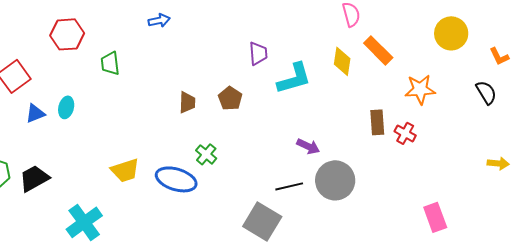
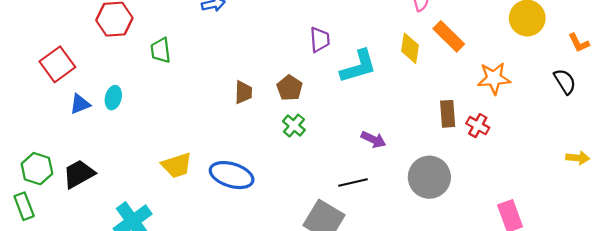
green cross: (206, 154) -> (294, 126), moved
gray circle: (335, 180) -> (429, 177), moved

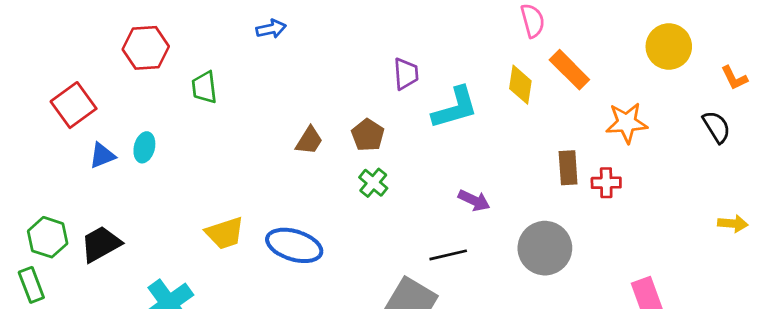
brown trapezoid: (243, 92) -> (309, 141), turned 30
red cross: (478, 126) -> (606, 183), turned -30

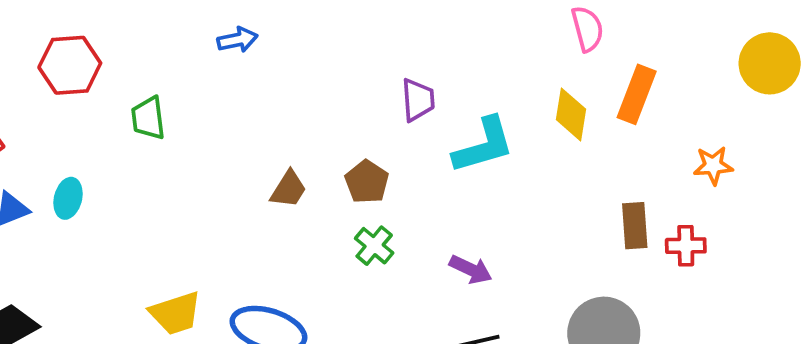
orange rectangle: (569, 70) -> (637, 94), turned 66
orange star: (627, 123) -> (713, 165), size x0.7
purple arrow: (474, 200) -> (471, 269), moved

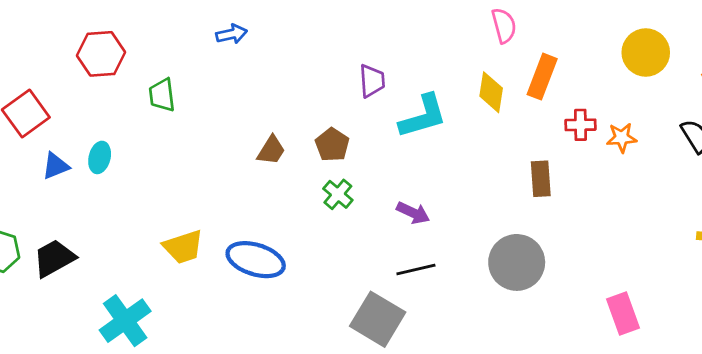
orange star: (713, 165) -> (622, 138), moved
red cross: (686, 246) -> (580, 125), moved

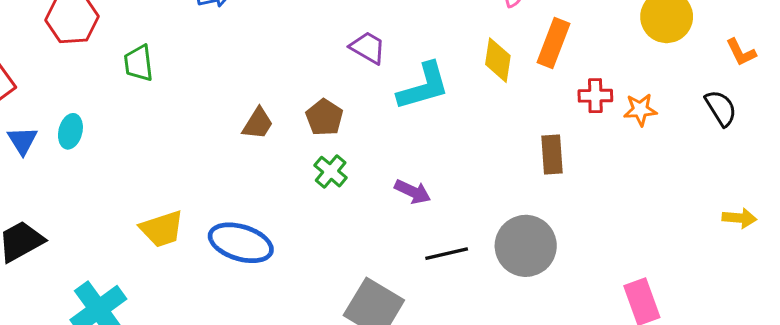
purple trapezoid: (372, 81) -> (368, 48), turned -56
blue triangle: (56, 166) -> (22, 141), turned -40
black line: (416, 270) -> (447, 254), moved

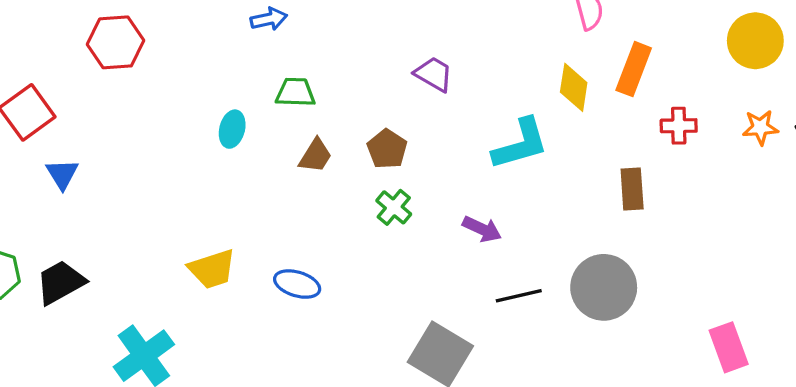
green trapezoid: (139, 63) -> (295, 92), moved, turned 99
cyan L-shape: (423, 86) -> (520, 144), moved
orange star: (640, 110) -> (760, 127), moved
cyan ellipse: (70, 131) -> (232, 129), moved
blue ellipse: (241, 243) -> (297, 284), size x0.7

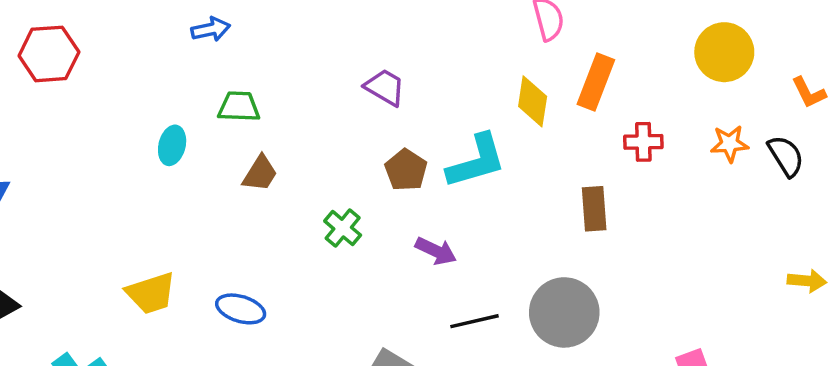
brown pentagon: (387, 149) -> (406, 170), moved

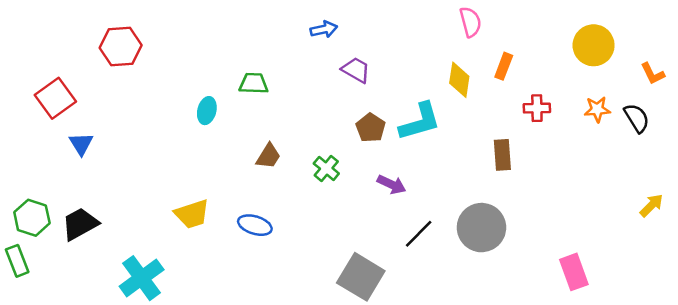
blue arrow: (211, 29) -> (324, 29), moved
orange rectangle: (596, 82) -> (504, 66), size x0.7
brown trapezoid: (260, 174) -> (268, 156), moved
yellow arrow: (807, 281) -> (651, 205), turned -50
black line: (475, 321) -> (419, 234), turned -32

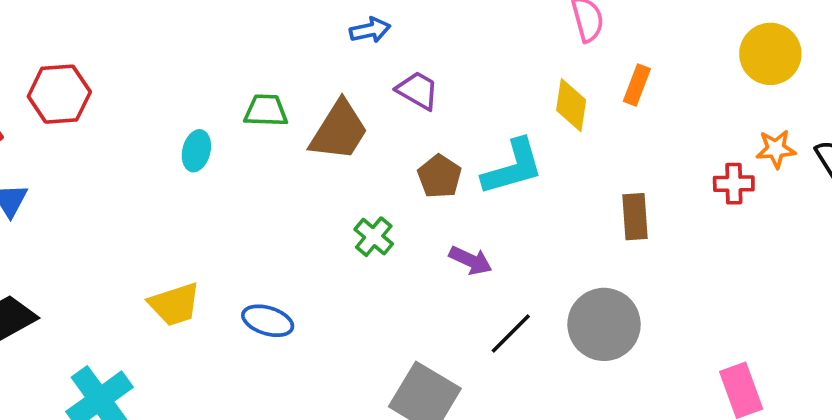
red hexagon: (121, 47) -> (59, 94), moved
red cross: (537, 108) -> (734, 184), moved
brown trapezoid: (268, 156) -> (339, 131), moved, size x1.6

